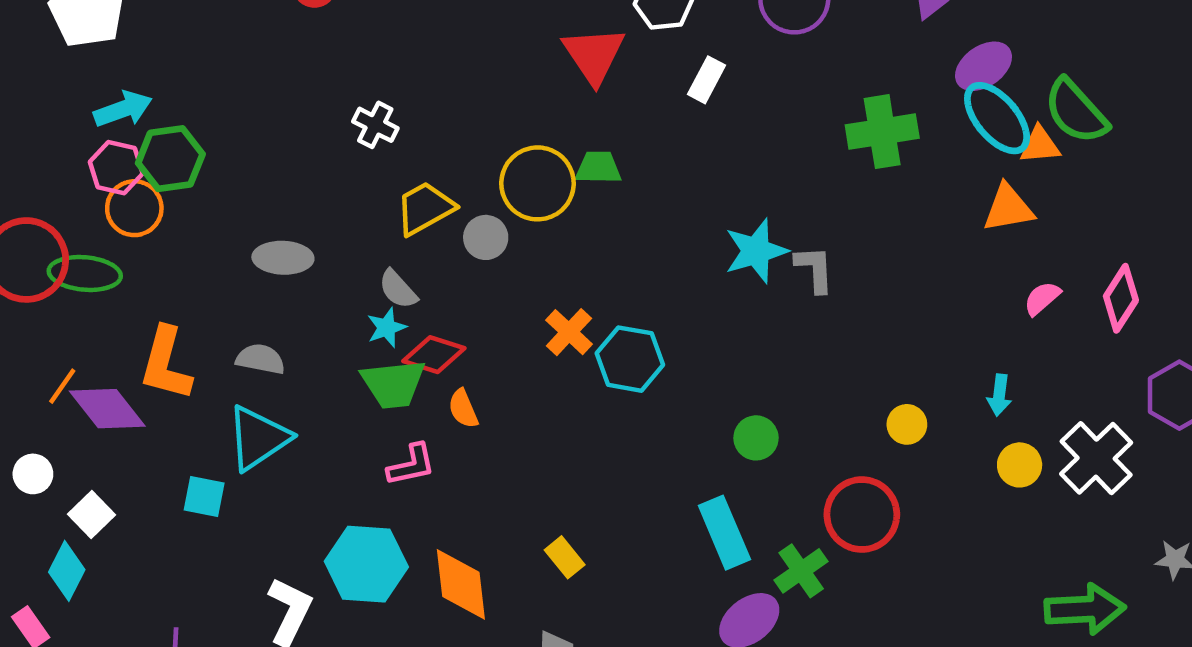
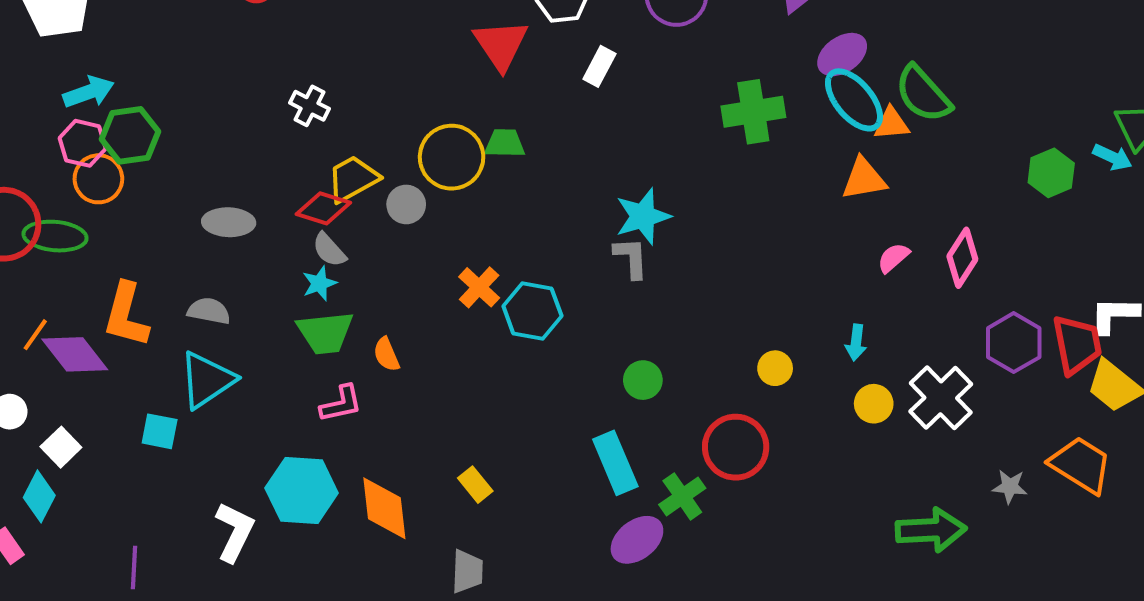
gray L-shape: (815, 269) -> (631, 258), moved
red diamond: (434, 355) -> (323, 208), moved

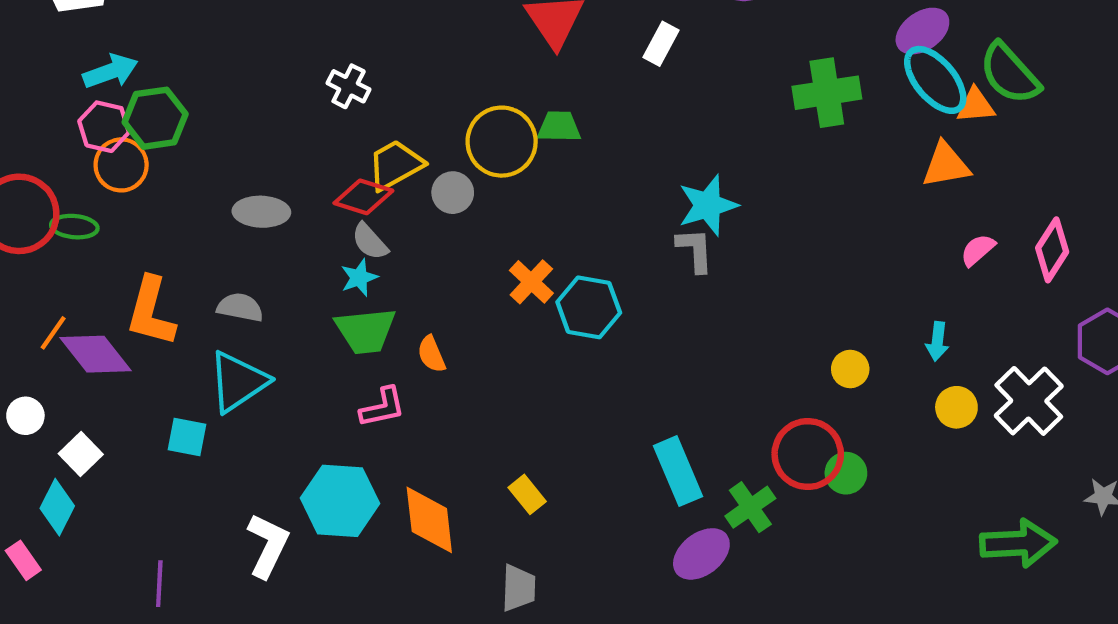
green ellipse: (55, 236) -> (74, 227), size x0.7
green circle: (643, 380) -> (846, 473), moved

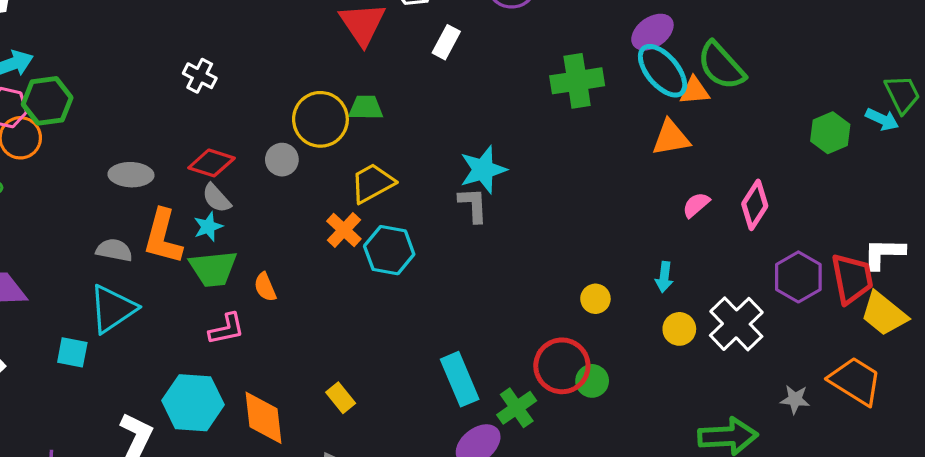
yellow trapezoid: (395, 165) -> (372, 183), moved
orange L-shape: (151, 312) -> (163, 237), moved

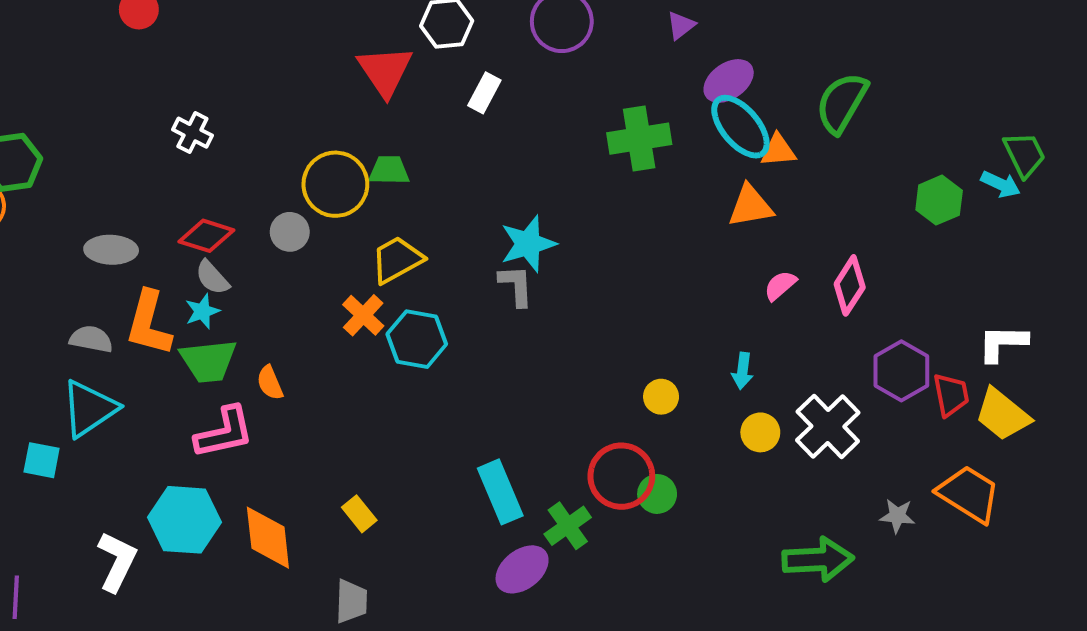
green semicircle: (721, 66) -> (842, 103), moved, turned 72
red trapezoid: (852, 279) -> (951, 395), moved, size x0.7
pink L-shape: (227, 329) -> (224, 432), size x1.4

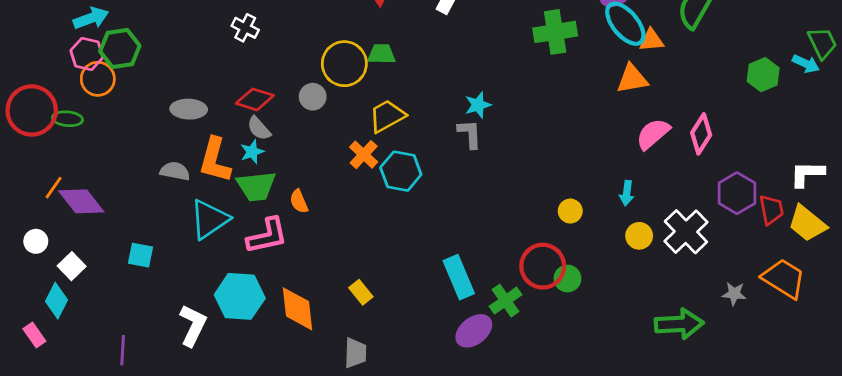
cyan star: (528, 244) -> (478, 105), size x0.7
pink semicircle: (780, 285) -> (653, 134), size x1.5
cyan triangle: (89, 409) -> (209, 219), moved

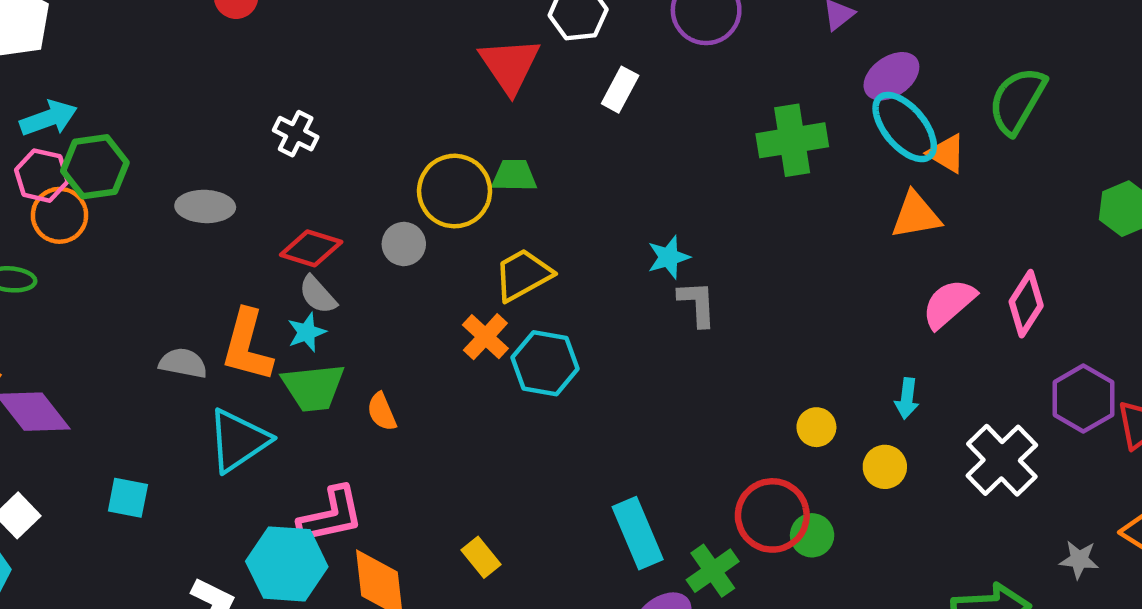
orange triangle: (652, 40) -> (947, 154), turned 36
gray ellipse: (189, 109) -> (205, 206), moved
gray L-shape: (470, 134) -> (697, 304), moved
pink L-shape: (267, 236) -> (331, 515), moved
yellow circle: (639, 236) -> (885, 467), moved

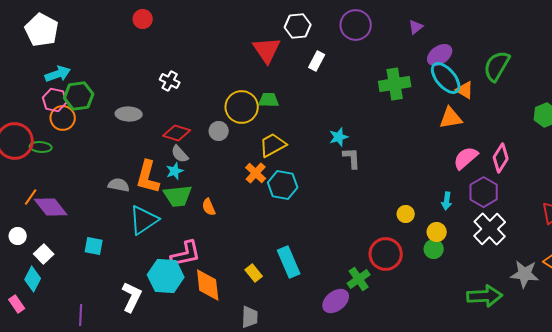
purple hexagon: (1083, 398) -> (484, 192), moved
cyan rectangle: (638, 533) -> (289, 262), moved
green circle: (812, 535) -> (434, 249), moved
gray star: (1079, 560) -> (525, 274), size x1.6

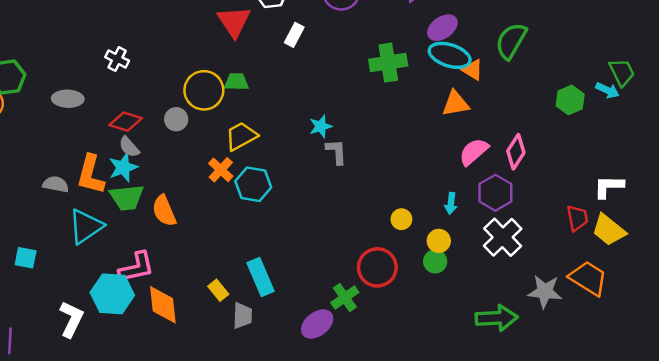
cyan ellipse: (446, 78) -> (450, 55), turned -32
cyan star: (175, 171) -> (123, 167), size x1.4
orange semicircle: (209, 207) -> (164, 211), size x1.5
gray trapezoid: (250, 317) -> (242, 316), moved

